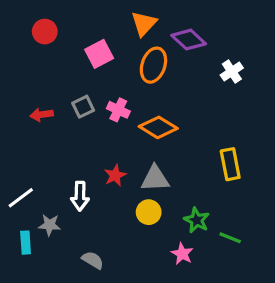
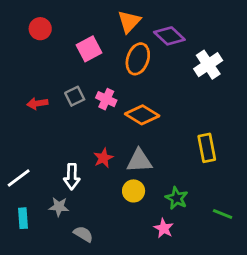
white cross: (232, 71) -> (208, 65), size x1.4
gray star: (50, 225) -> (59, 207), moved
green line: (230, 238) -> (223, 214), moved

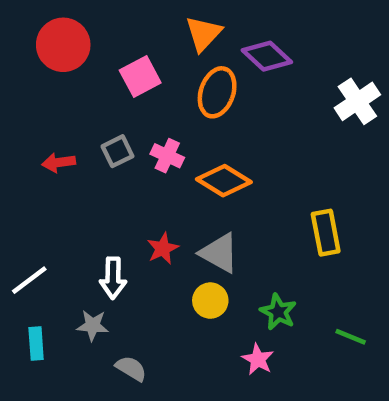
red circle: (40, 29) -> (63, 45), size x1.5
white cross: (208, 65) -> (357, 101), moved
gray triangle: (139, 161) -> (219, 253), turned 32

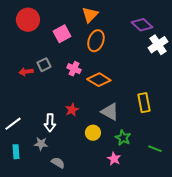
purple diamond: (267, 56) -> (142, 25), moved
gray square: (118, 151) -> (44, 65), moved
gray triangle: (219, 253) -> (110, 112), moved

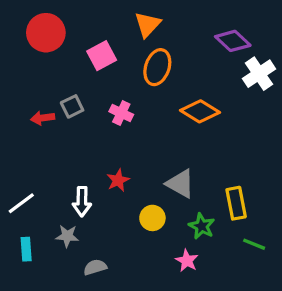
orange diamond: (99, 80) -> (200, 111), moved
yellow rectangle: (144, 103) -> (236, 203), moved
gray semicircle: (58, 163) -> (95, 267), turned -48

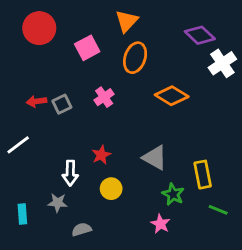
gray square: (72, 106) -> (62, 104), moved
pink cross: (121, 113) -> (104, 97), turned 30
white line: (21, 203) -> (18, 145), moved
yellow circle: (152, 218) -> (111, 189), moved

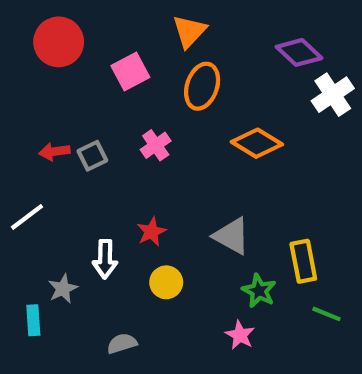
gray star: (58, 203) -> (63, 289), moved, turned -30

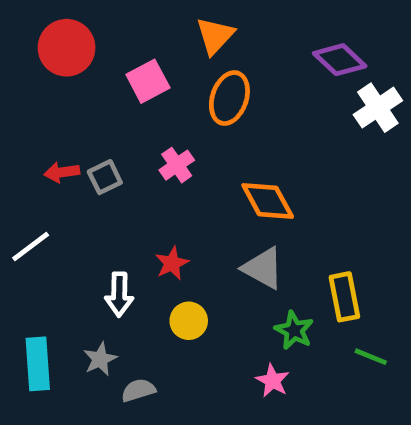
orange diamond: (257, 143) -> (268, 201), moved, turned 30
gray star: (63, 289) -> (100, 359), moved
cyan rectangle: (33, 320) -> (38, 364), size x1.5

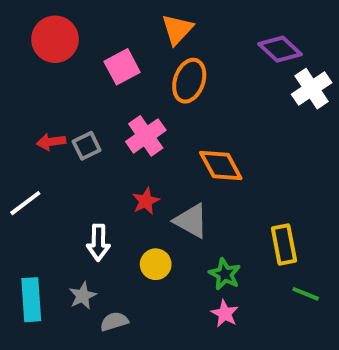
pink cross: (177, 165) -> (146, 136), size x1.4
red star: (172, 263) -> (146, 201), moved
gray triangle: (263, 268) -> (191, 221), moved
green star: (294, 330) -> (225, 274), moved

